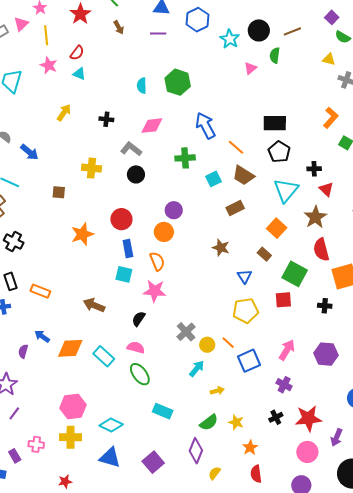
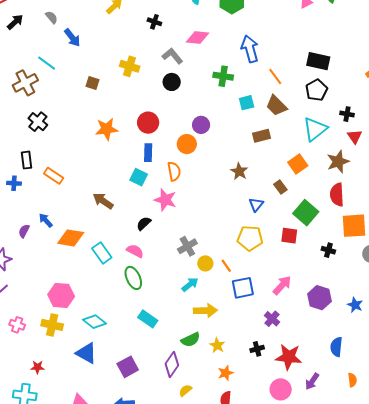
yellow arrow: (217, 391) -> (205, 311), size x1.6

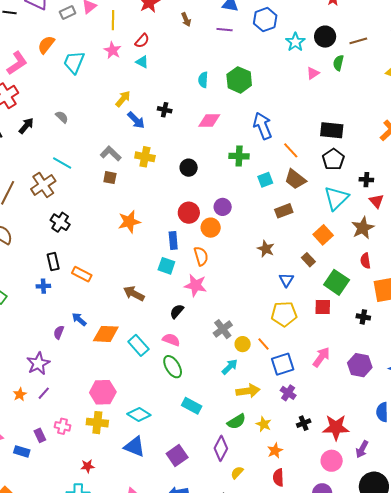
blue arrow: (72, 38) -> (136, 120), moved
gray L-shape: (172, 56) -> (111, 154), moved
red circle: (148, 123) -> (189, 213), moved
red semicircle: (337, 195) -> (365, 261), size x0.7
purple cross: (272, 319) -> (288, 393), moved

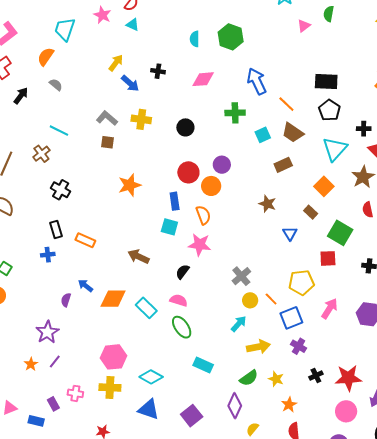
orange semicircle: (46, 45) -> (46, 57), moved
brown cross: (43, 185) -> (41, 154), size x0.7
yellow pentagon: (284, 314) -> (301, 283), moved
gray cross: (223, 329) -> (241, 276), moved

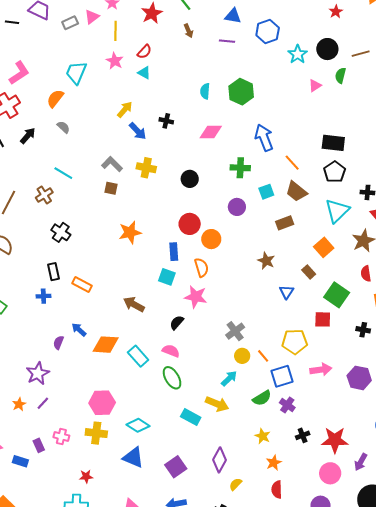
purple circle: (222, 165) -> (237, 207), moved
pink arrow: (330, 309) -> (321, 370), turned 45
yellow arrow: (258, 347) -> (217, 404), moved, turned 30
green semicircle: (249, 378) -> (262, 398), moved

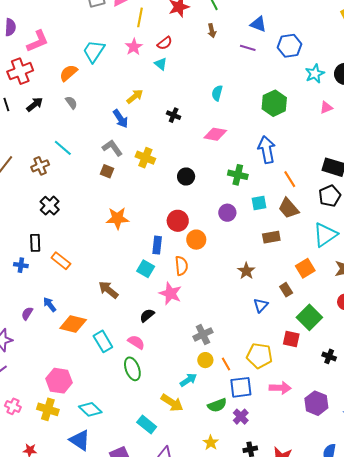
green hexagon: (241, 92) -> (274, 103), moved
blue arrow: (138, 131) -> (121, 119), moved
cyan rectangle: (191, 417) -> (147, 424), moved

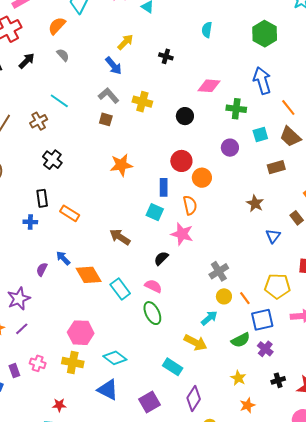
pink diamond: (215, 134) -> (209, 86), moved
orange diamond: (73, 324) -> (89, 275), turned 52

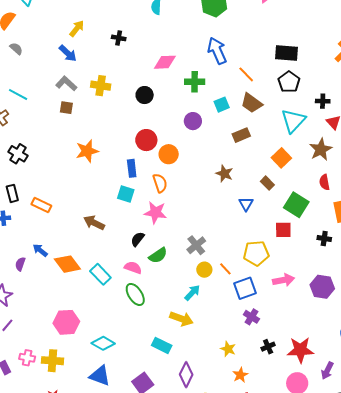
green semicircle: (241, 340) -> (158, 255), moved
yellow cross: (73, 362) -> (52, 361), moved

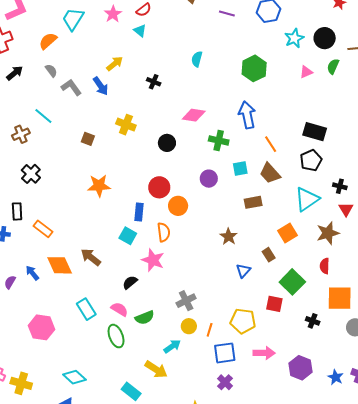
gray L-shape: (66, 84) -> (71, 87), moved
green semicircle: (158, 255) -> (145, 318), moved
orange diamond: (67, 264) -> (60, 265), moved
orange line: (225, 269) -> (210, 330), turned 48
pink hexagon: (66, 322) -> (41, 327), moved

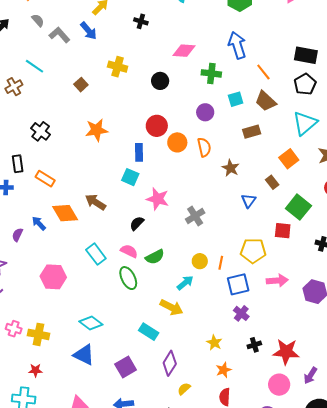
brown square: (88, 139) -> (81, 85), turned 32
black cross: (31, 174) -> (41, 131), moved
orange semicircle: (164, 232) -> (204, 147), moved
gray cross: (186, 301) -> (195, 216), moved

